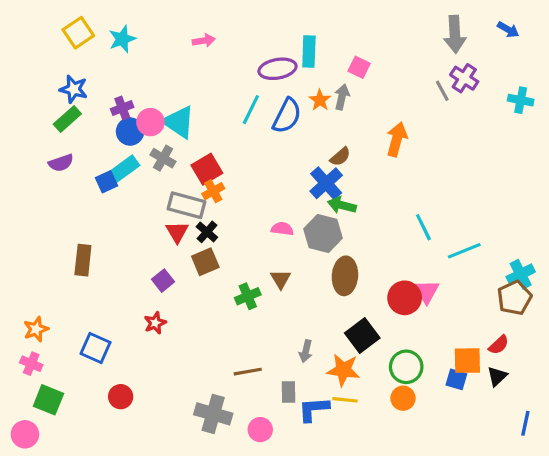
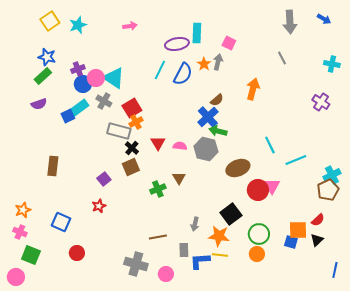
purple cross: (464, 78) -> (321, 102), moved
red triangle: (177, 232) -> (158, 143), moved
brown ellipse: (345, 276) -> (238, 168), moved, turned 65

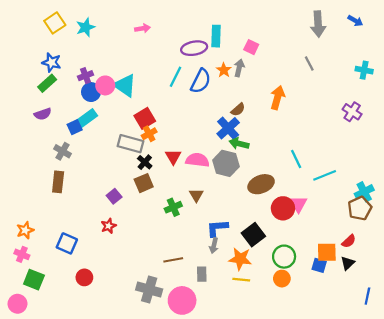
gray cross: (104, 101) -> (62, 151), moved
pink semicircle: (180, 146) -> (197, 160), size x1.5
blue L-shape: (200, 261) -> (217, 228), moved
pink circle: (166, 274) -> (182, 300), size x1.6

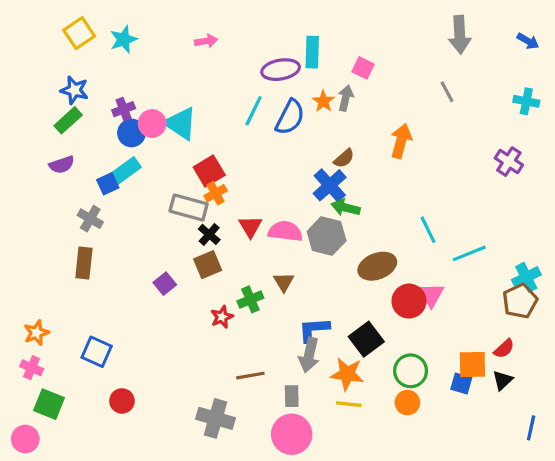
blue arrow: (355, 21) -> (528, 41), moved
red star: (109, 226) -> (222, 317), moved
gray arrow: (214, 246) -> (309, 355), size x1.5
pink circle: (182, 300) -> (292, 434), moved

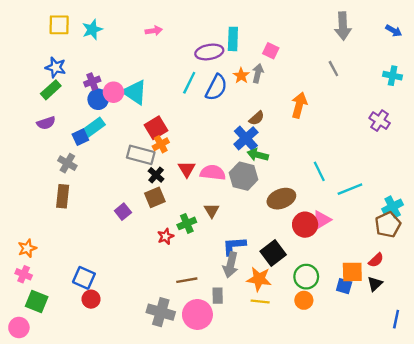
yellow square: (79, 33) -> (59, 25), turned 35
pink triangle: (431, 295) -> (322, 220), turned 30
blue square: (97, 352) -> (84, 278), moved
pink circle: (292, 434) -> (197, 314), moved

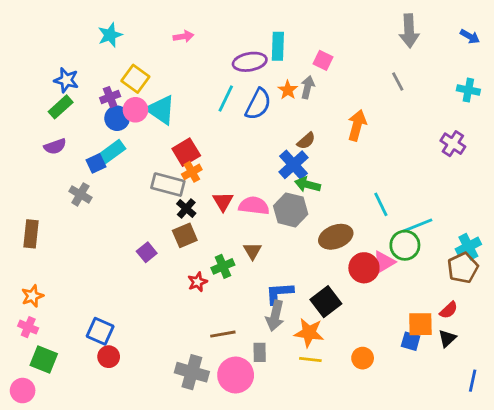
yellow square: (59, 25) -> (135, 79), moved, turned 35
brown rectangle: (63, 196) -> (31, 234), moved
green circle: (306, 277) -> (405, 245), moved

